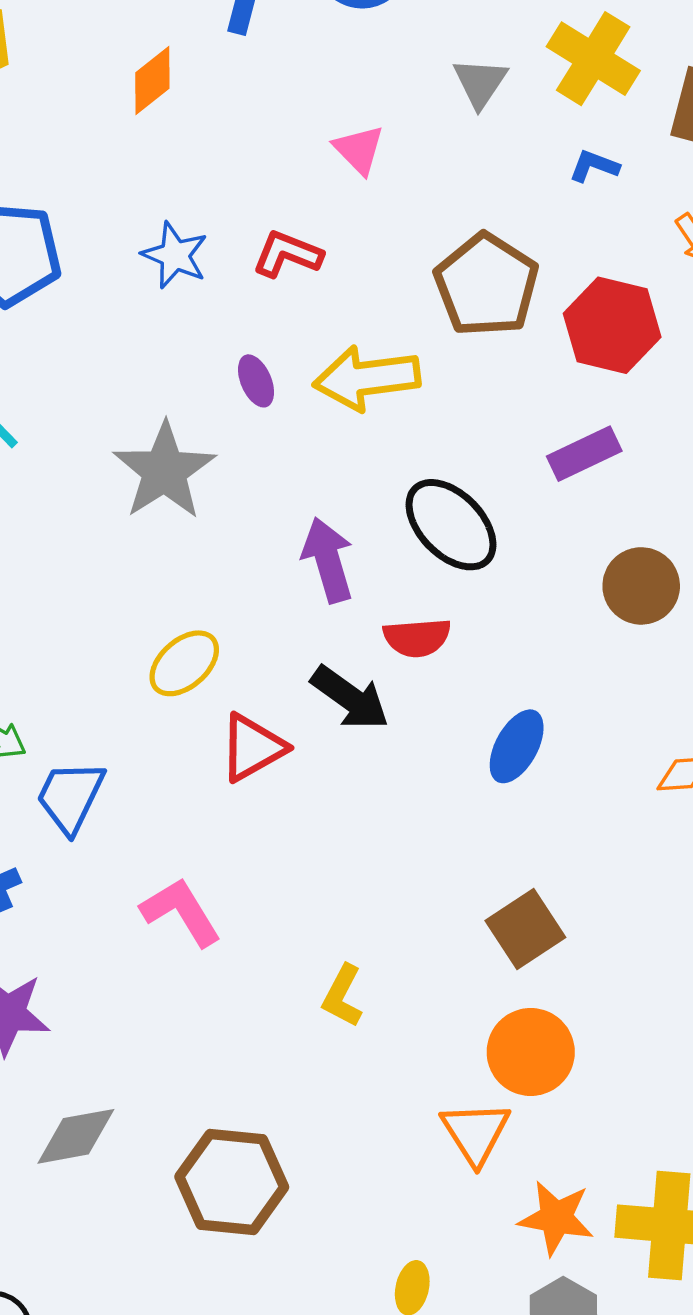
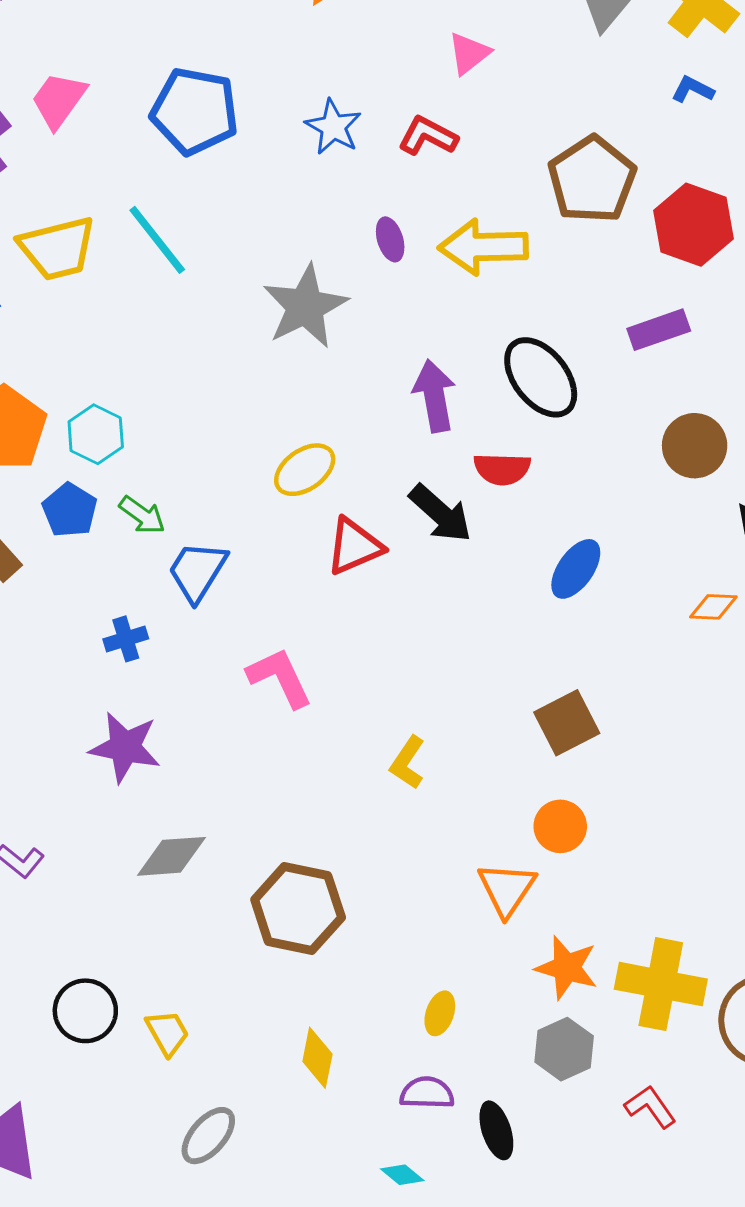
pink triangle: (359, 150) -> (469, 53), moved, turned 30
orange circle: (531, 1052) -> (560, 826), size x0.7

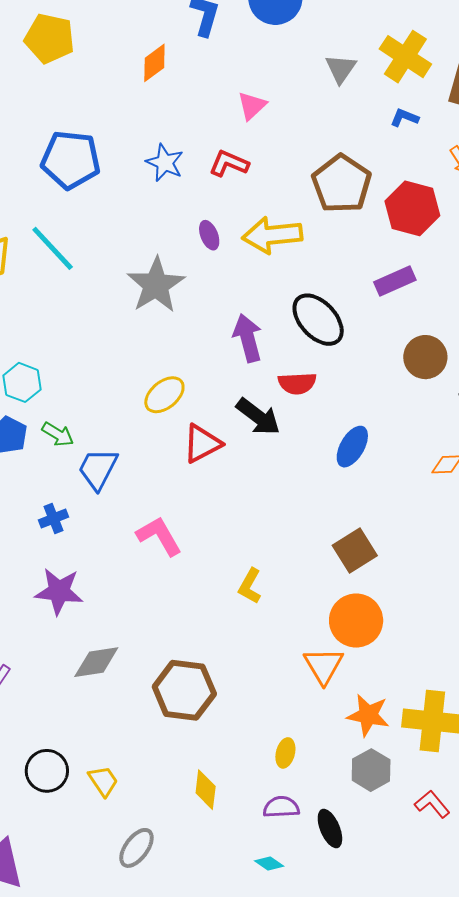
orange circle: (560, 826) -> (356, 621), size x1.5

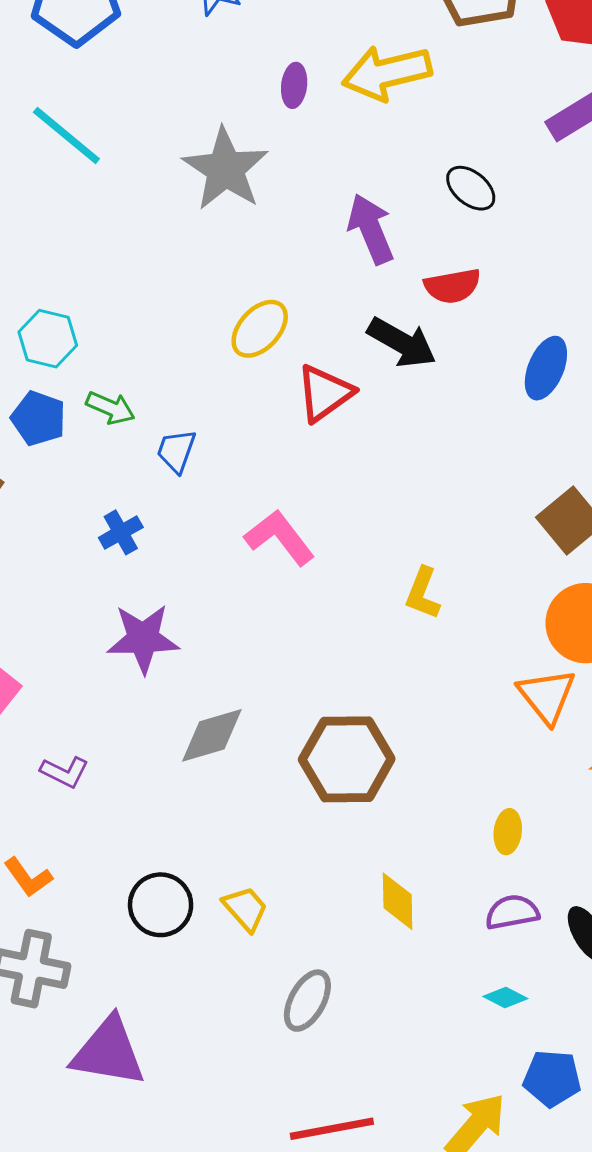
purple ellipse: (209, 235) -> (294, 85), turned 36
black ellipse: (318, 320) -> (471, 188), size x0.6
blue trapezoid: (98, 469) -> (176, 451), size x0.7

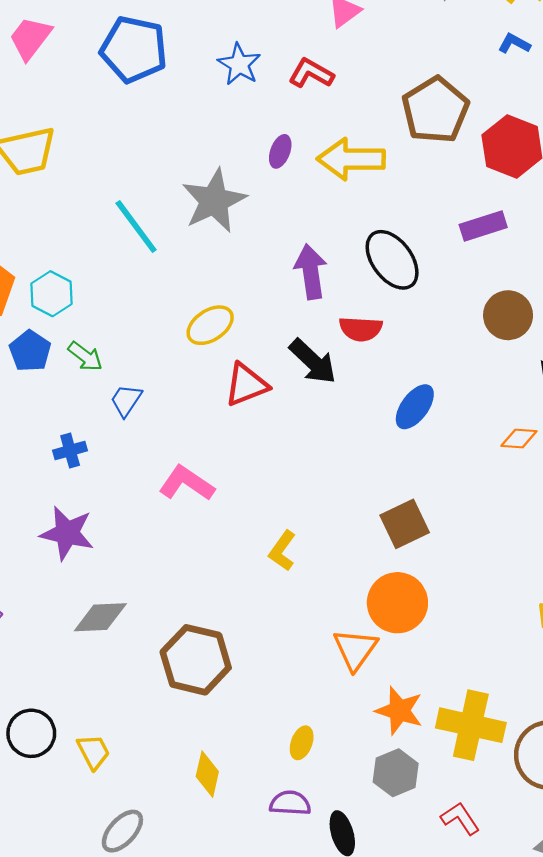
cyan line: (66, 136) -> (136, 226), moved
black ellipse: (471, 188) -> (392, 260), size x1.6
pink L-shape: (280, 537) -> (187, 483), turned -32

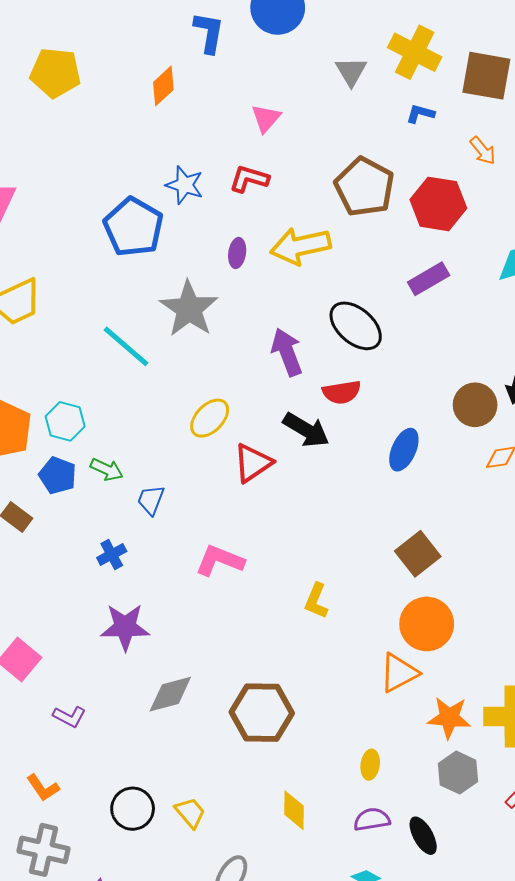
blue pentagon: (134, 49) -> (133, 227), moved, turned 30
brown circle: (508, 315) -> (475, 405), moved
orange triangle: (355, 649) -> (399, 673), turned 39

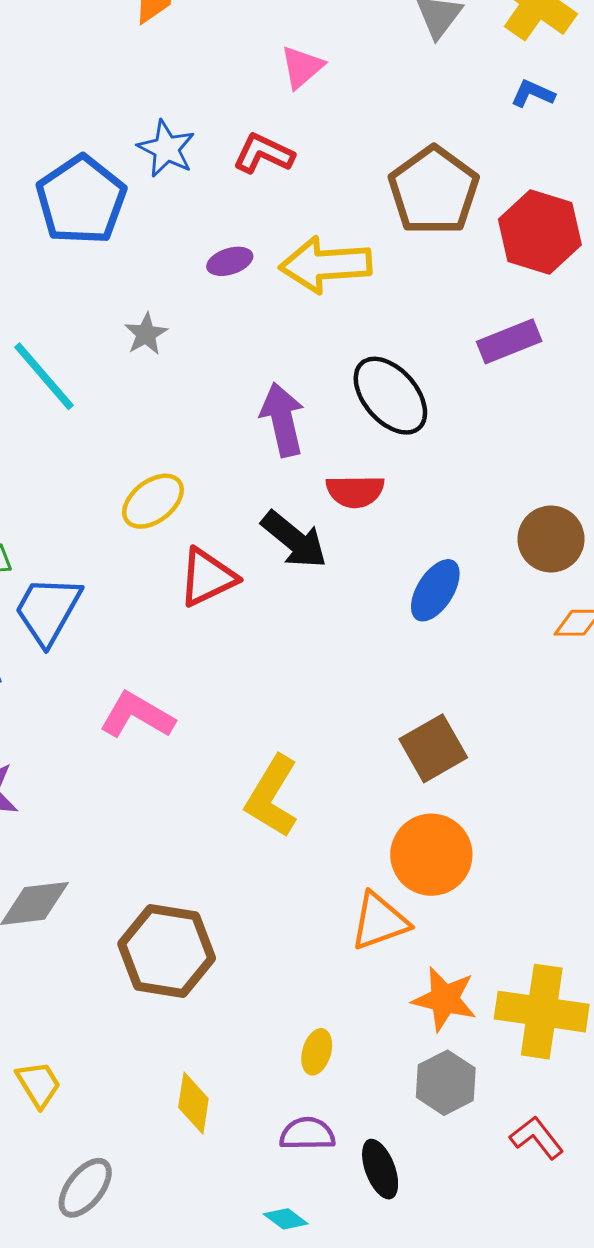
purple ellipse: (237, 253) -> (230, 261), turned 56
gray star: (189, 309) -> (146, 334), size x0.5
blue trapezoid: (151, 500) -> (48, 610), size x1.6
yellow L-shape: (316, 601) -> (272, 796), size x1.5

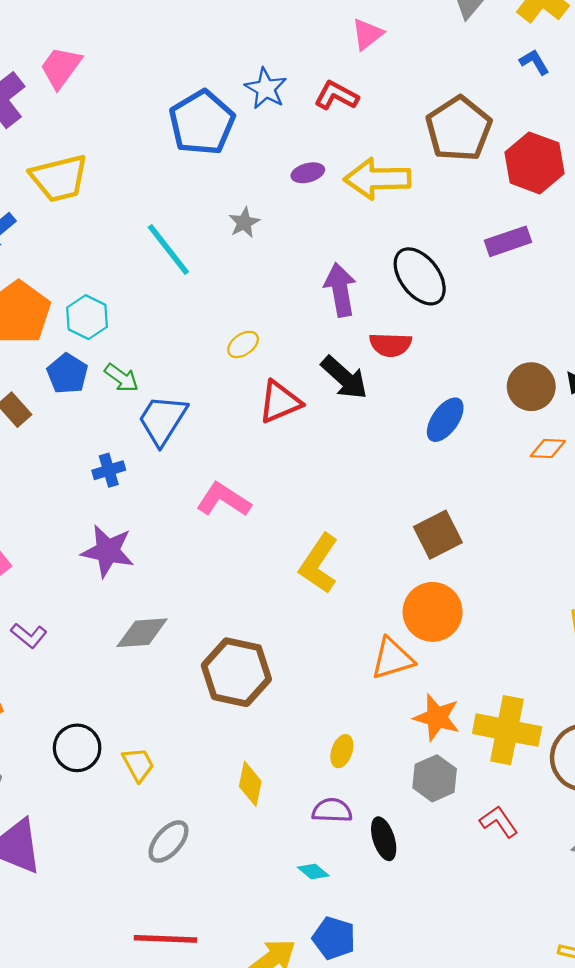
blue L-shape: (533, 94) -> (534, 62), turned 32
yellow ellipse: (153, 501) -> (243, 344), size x0.7

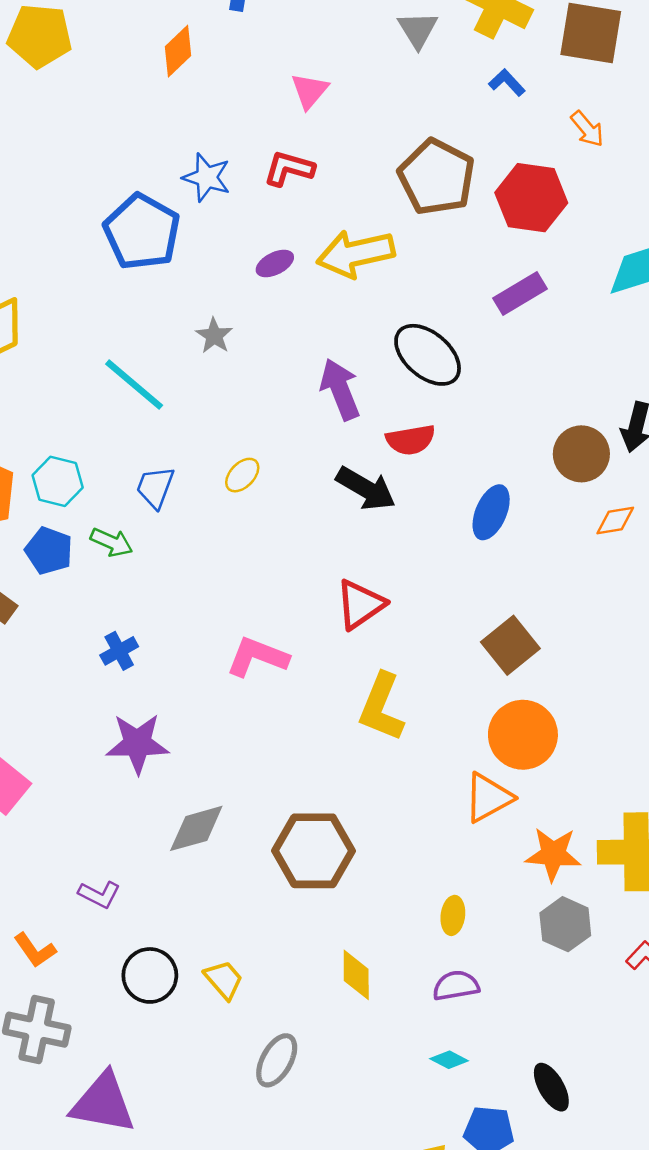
red triangle: (280, 402) -> (360, 604), moved
blue trapezoid: (162, 420) -> (155, 487), moved, size x0.7
purple L-shape: (29, 635) -> (99, 894), moved
black ellipse: (384, 839) -> (551, 1087), moved

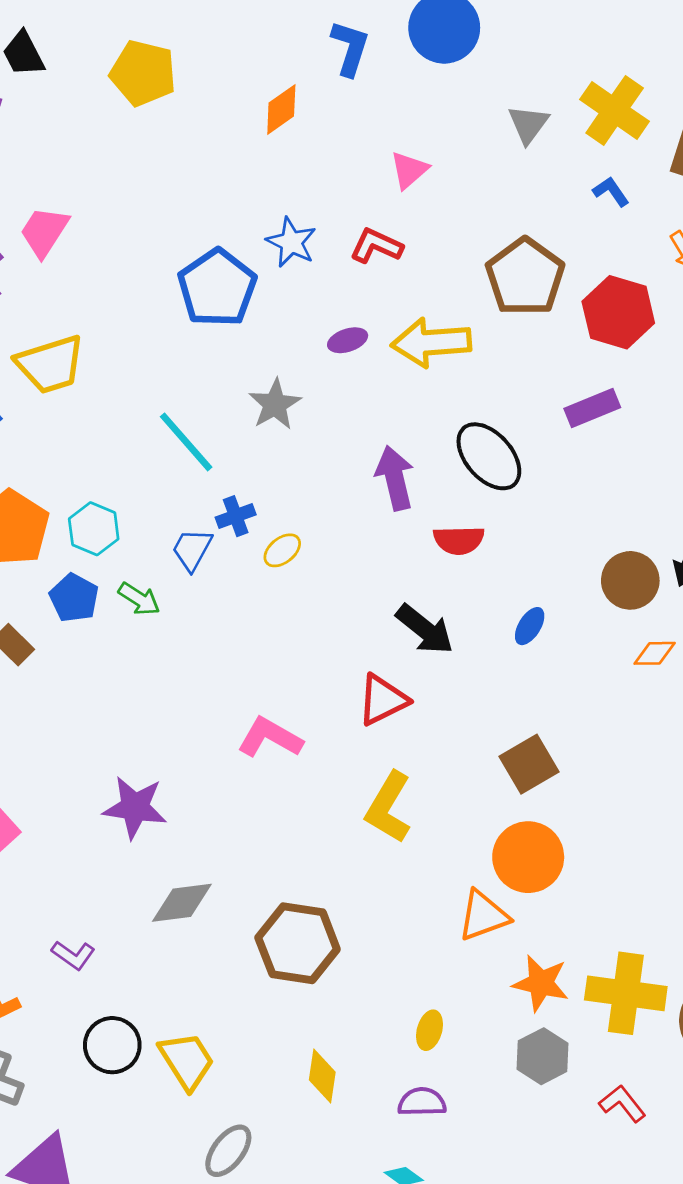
gray star: (214, 336) -> (275, 404), size x1.4
black arrow: (366, 489) -> (425, 629), moved
blue ellipse: (491, 512) -> (530, 626), size x0.7
blue cross: (119, 651) -> (236, 516), moved
yellow trapezoid: (224, 980) -> (187, 1061), size x1.4

